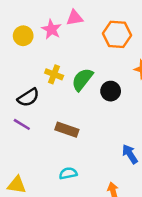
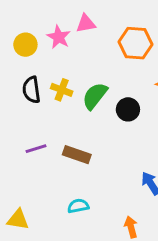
black semicircle: (28, 97) -> (31, 90), moved, turned 115
purple line: (22, 124) -> (36, 149), moved, turned -48

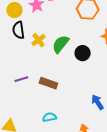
black semicircle: (31, 90) -> (18, 30), moved
yellow cross: (62, 90) -> (38, 40), turned 32

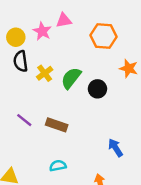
purple line: (21, 79) -> (24, 120), turned 56

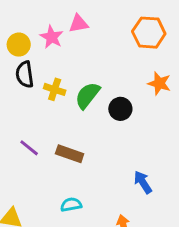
orange hexagon: (103, 36) -> (149, 33), moved
yellow cross: (45, 73) -> (55, 89), turned -35

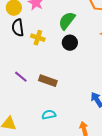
green semicircle: (87, 95) -> (67, 21), moved
black circle: (120, 109) -> (70, 43), moved

